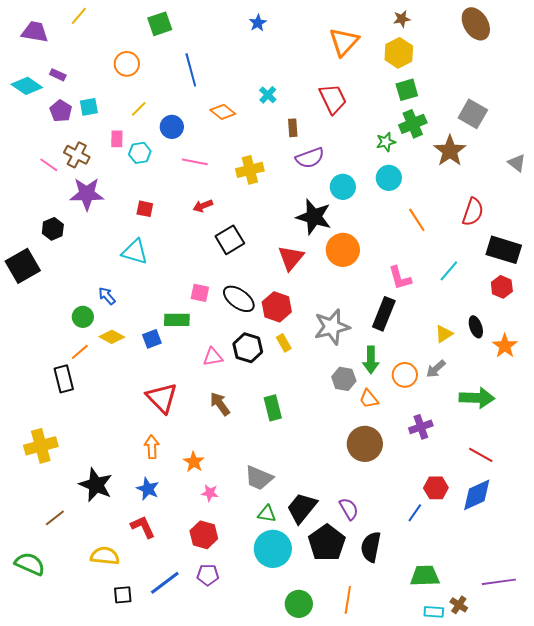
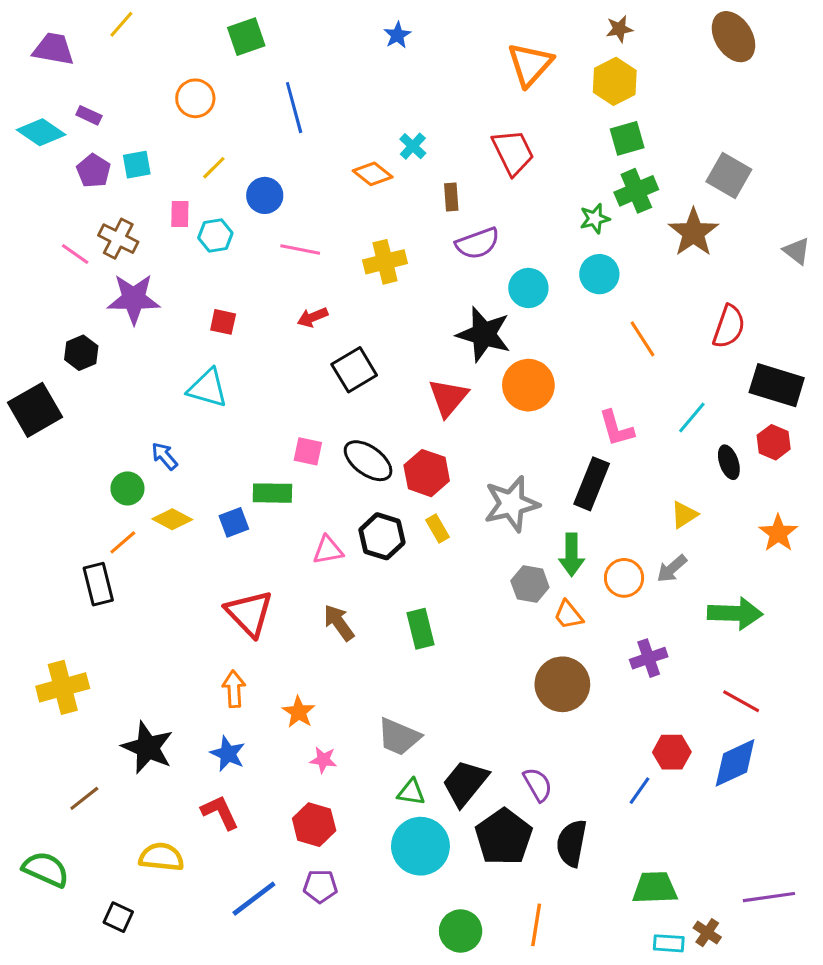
orange diamond: (223, 112) -> (373, 174), moved
black ellipse: (476, 327) -> (729, 462), moved
black square: (123, 595) -> (118, 917), moved, turned 30

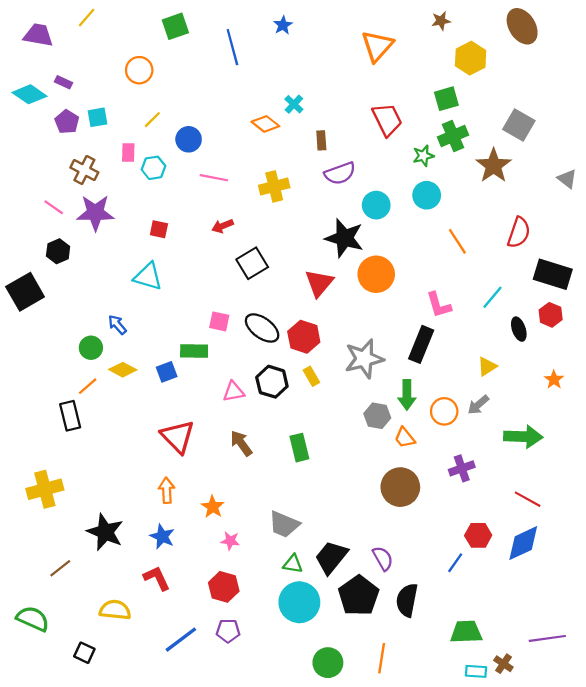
yellow hexagon: (615, 81) -> (471, 58), moved
blue line: (294, 108) -> (232, 47), moved
red trapezoid: (513, 152) -> (387, 120), moved
pink line: (75, 254) -> (54, 207), moved
orange star: (778, 533) -> (554, 380), size x0.7

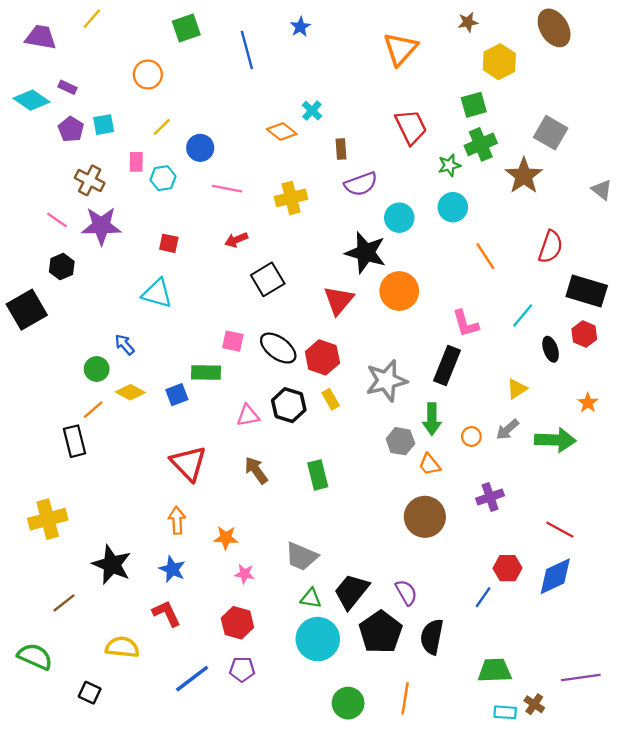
orange circle: (444, 411) -> (471, 437), size x0.7
green arrow: (523, 437) -> (555, 440), moved
orange star: (213, 507) -> (226, 538), turned -30

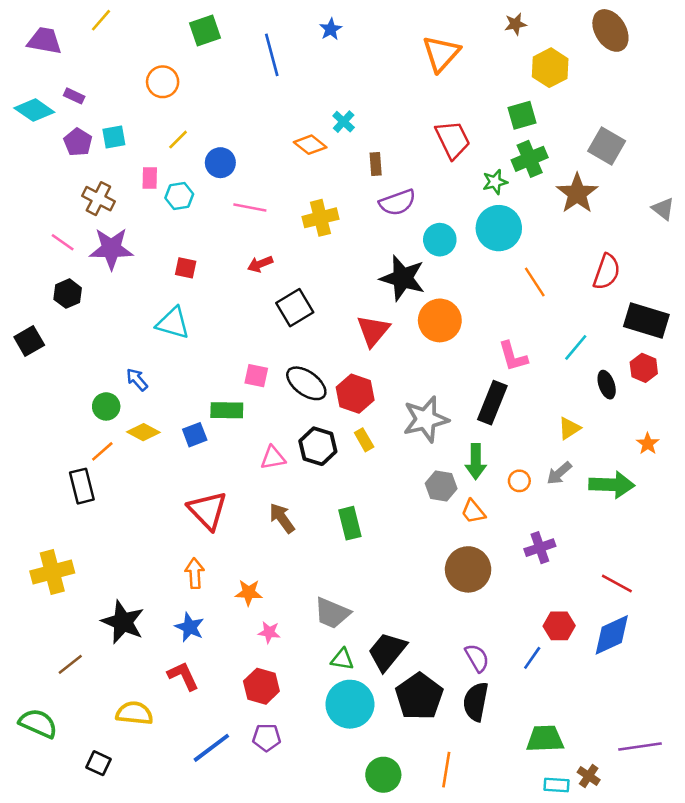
cyan circle: (453, 207) -> (499, 228), size x1.4
black square: (27, 310) -> (29, 341), size x0.7
purple semicircle: (406, 592) -> (477, 658), moved

